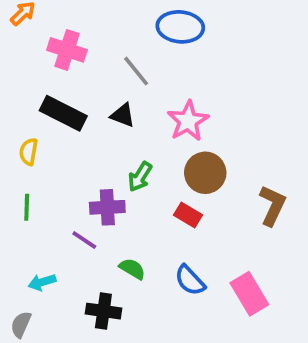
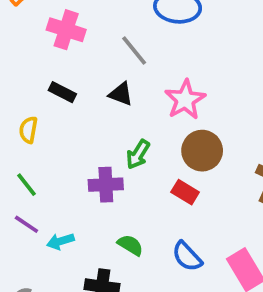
black rectangle: (63, 113) -> (62, 92), size x0.6
green line: (27, 207) -> (26, 185), turned -40
purple line: (84, 240) -> (26, 224), moved
cyan arrow: (42, 282) -> (60, 241), moved

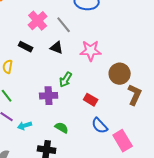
pink cross: (66, 30) -> (38, 21), moved, turned 30
pink star: (185, 100) -> (91, 51), turned 30
brown circle: (202, 151) -> (120, 74), moved
blue semicircle: (187, 256) -> (100, 126), moved

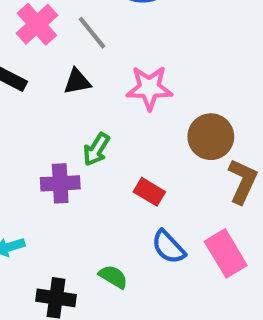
black triangle: (57, 48) -> (77, 82), turned -32
green semicircle: (62, 128) -> (113, 277), moved
pink rectangle: (123, 141) -> (226, 253), moved

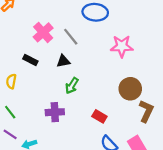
pink star: (149, 88) -> (122, 46), moved
green arrow: (96, 149) -> (72, 86), moved

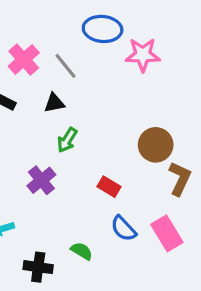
pink star: (122, 46) -> (143, 55), moved
purple cross: (55, 112) -> (41, 180), turned -36

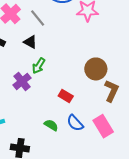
black triangle: (54, 103) -> (30, 42), turned 40
purple cross: (41, 180) -> (22, 81), moved
green semicircle: (82, 251) -> (51, 125), moved

